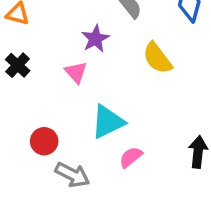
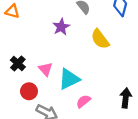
black cross: (18, 65) -> (18, 64), moved
pink triangle: (76, 72) -> (46, 69), moved

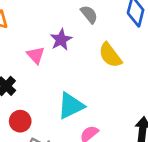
pink triangle: (46, 69) -> (36, 55), moved

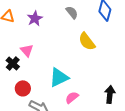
purple star: (61, 40) -> (35, 18), moved
pink triangle: (36, 55) -> (27, 50), moved

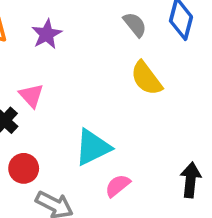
gray semicircle: (72, 12) -> (135, 25), moved

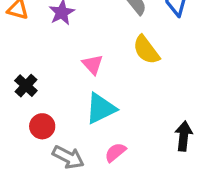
pink triangle: (31, 96) -> (93, 65), moved
pink semicircle: (118, 186) -> (115, 152), moved

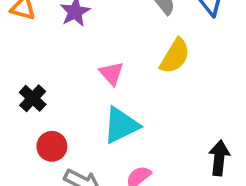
yellow semicircle: (146, 50) -> (175, 56), turned -112

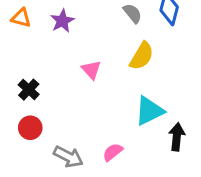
cyan triangle: (121, 125) -> (149, 111), moved
red circle: (52, 146) -> (30, 128), moved

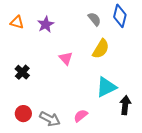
red circle: (30, 128) -> (23, 114), moved

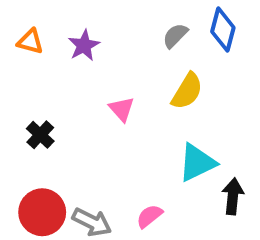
gray semicircle: (94, 19) -> (175, 36), turned -96
red circle: (23, 114) -> (42, 212), size x1.5

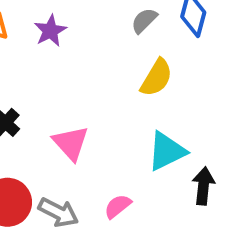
pink triangle: (122, 109) -> (71, 143), moved, size x1.4

